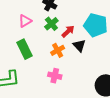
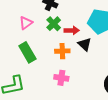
red arrow: (68, 31) -> (72, 30), turned 48
orange cross: (58, 50) -> (62, 51), turned 32

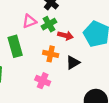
pink triangle: (26, 23) -> (29, 21), moved
black triangle: (85, 44) -> (73, 63), moved, turned 32

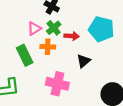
orange cross: (51, 54) -> (48, 47), moved
pink cross: (43, 81) -> (57, 84), size x1.5

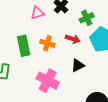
pink triangle: (34, 28) -> (37, 13), moved
green cross: (54, 28) -> (87, 18), moved

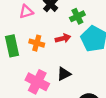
red arrow: (73, 39) -> (63, 38), turned -32
black triangle: (78, 65) -> (64, 74), moved

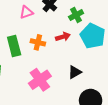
black triangle: (64, 74) -> (75, 72), moved
pink cross: (37, 82) -> (40, 80), turned 30

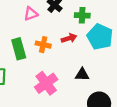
green cross: (76, 15) -> (82, 15), turned 32
black triangle: (75, 72) -> (82, 75), turned 32

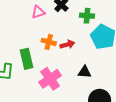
red arrow: (69, 38) -> (67, 44), moved
green rectangle: (19, 49) -> (27, 59), moved

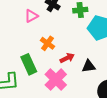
orange cross: (49, 42) -> (47, 43), turned 32
red arrow: (67, 44) -> (67, 58), moved

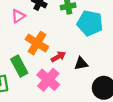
orange cross: (47, 43) -> (37, 43), size x1.5

